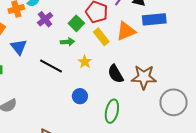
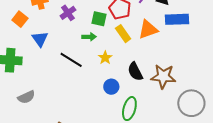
green square: (76, 23) -> (99, 19), turned -35
blue circle: (80, 96) -> (111, 87), moved

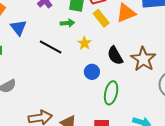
brown star: (163, 76) -> (143, 59), turned 30

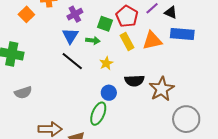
blue triangle: (19, 28) -> (70, 36), moved
black semicircle: (115, 56) -> (134, 81), turned -72
green ellipse: (111, 93) -> (98, 114), moved

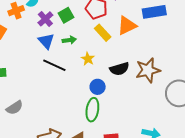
green square: (105, 24) -> (66, 15), moved, turned -35
brown star: (162, 89) -> (148, 70), turned 30

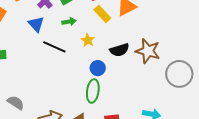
blue triangle: (46, 41) -> (36, 24), moved
brown star: (148, 70) -> (148, 51), turned 30
gray semicircle: (15, 108) -> (16, 103), moved, turned -114

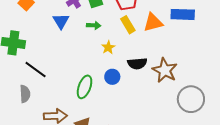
black line: (54, 47) -> (36, 70), moved
green ellipse: (93, 91) -> (85, 87), moved
gray semicircle: (16, 103) -> (25, 94), turned 42

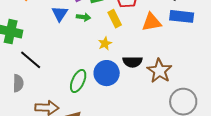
green arrow: (94, 25) -> (84, 17), moved
yellow rectangle: (128, 25) -> (115, 19), moved
blue circle: (112, 77) -> (107, 73), size x1.6

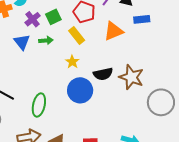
blue rectangle: (182, 16) -> (142, 19), size x0.7
green ellipse: (78, 81) -> (39, 105), moved

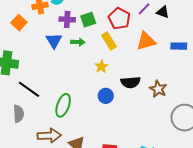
purple cross: (33, 19) -> (67, 19), turned 35
blue rectangle: (142, 19) -> (179, 46), moved
brown star: (131, 77) -> (158, 89), size x0.7
blue circle: (80, 90) -> (106, 96), size x0.6

